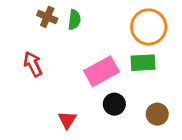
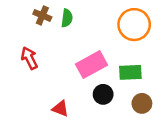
green rectangle: (143, 63) -> (130, 72), moved
red triangle: (67, 120) -> (60, 109), turned -42

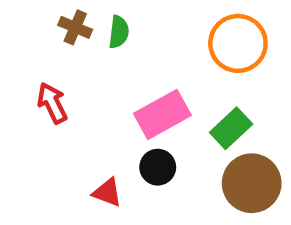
green rectangle: (130, 72) -> (231, 128), turned -40
black circle: (103, 94) -> (158, 167), moved
brown circle: (142, 103) -> (252, 183), size x1.6

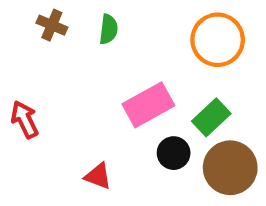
brown cross: (75, 27) -> (52, 25), moved
red arrow: (52, 103) -> (25, 119), moved
black circle: (158, 167) -> (174, 153), moved

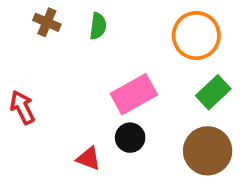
green rectangle: (211, 117) -> (213, 92), moved
black circle: (174, 153) -> (130, 138), moved

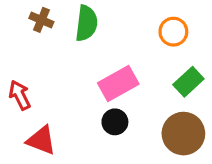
green semicircle: (98, 26) -> (87, 23), size x1.5
orange circle: (196, 36) -> (173, 32), size x0.7
red triangle: (88, 158) -> (41, 140), moved, size x1.4

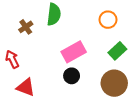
brown cross: (41, 20) -> (26, 27), moved, turned 32

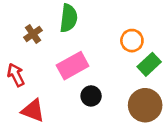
orange circle: (108, 20) -> (132, 41), moved
pink rectangle: (74, 52) -> (73, 66), moved

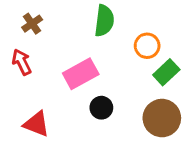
green semicircle: (69, 18) -> (104, 21), moved
brown cross: (33, 34) -> (32, 24), moved
red arrow: (16, 75) -> (22, 62), moved

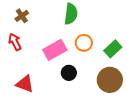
orange circle: (147, 46) -> (84, 43), moved

